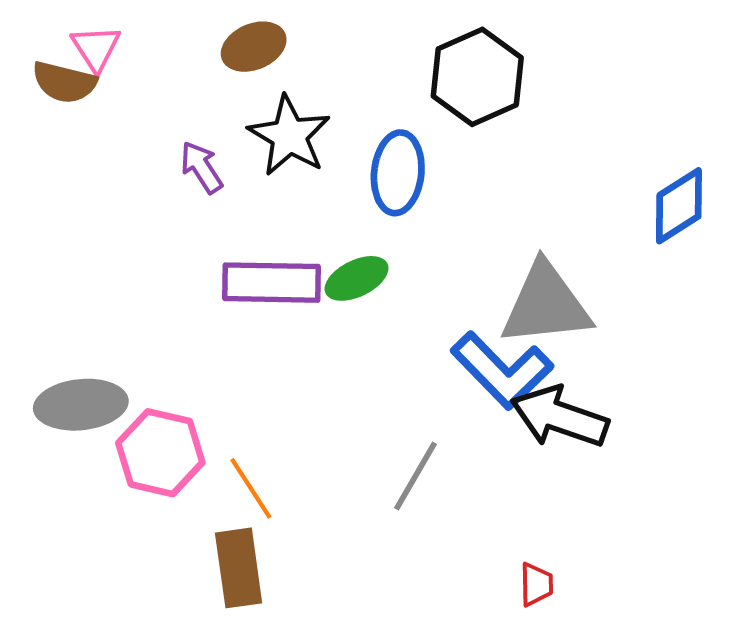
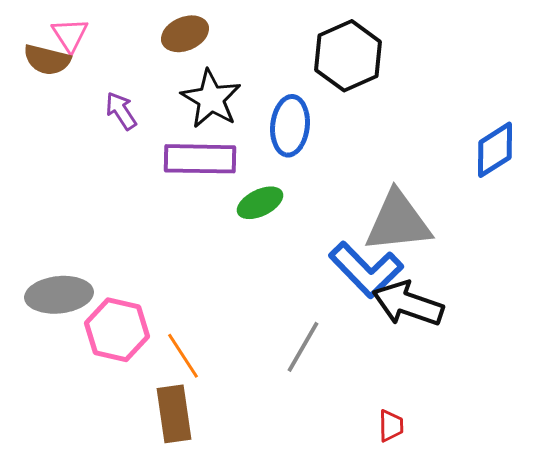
purple arrow: (202, 167) -> (121, 111), moved
purple rectangle: (271, 283) -> (200, 159), moved

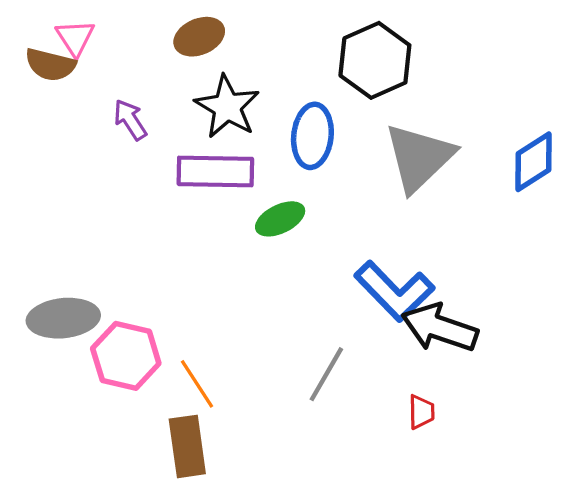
gray triangle: (398, 222) -> (419, 157), moved, turned -38
red trapezoid: (391, 426) -> (421, 412), moved

